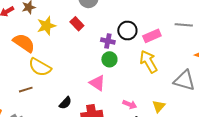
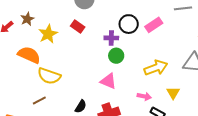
yellow arrow: (149, 62) -> (156, 68), moved, turned 110

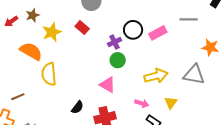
purple cross: (111, 38) -> (114, 42), turned -32
yellow semicircle: (49, 76) -> (49, 74), turned 60
brown line: (39, 100) -> (18, 97), moved

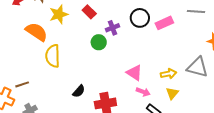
purple cross: (114, 42) -> (112, 28), moved
green circle: (118, 60) -> (99, 42), moved
yellow arrow: (156, 76) -> (168, 74), moved, size x0.7
pink triangle: (108, 85) -> (134, 73), moved
brown line: (18, 97) -> (22, 84), moved

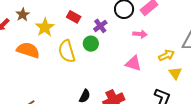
yellow semicircle: (53, 56) -> (67, 51), moved
pink arrow: (143, 92) -> (140, 34), moved

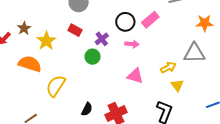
pink arrow: (140, 34) -> (132, 44), moved
yellow semicircle: (67, 51) -> (56, 86), moved, turned 50

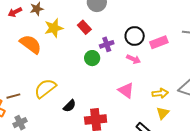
yellow semicircle: (56, 86) -> (45, 88), moved

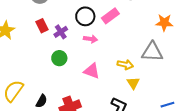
red rectangle: (84, 27) -> (42, 26), moved, turned 32
green circle: (92, 58) -> (59, 58), moved
yellow arrow: (160, 93) -> (125, 65), turned 35

